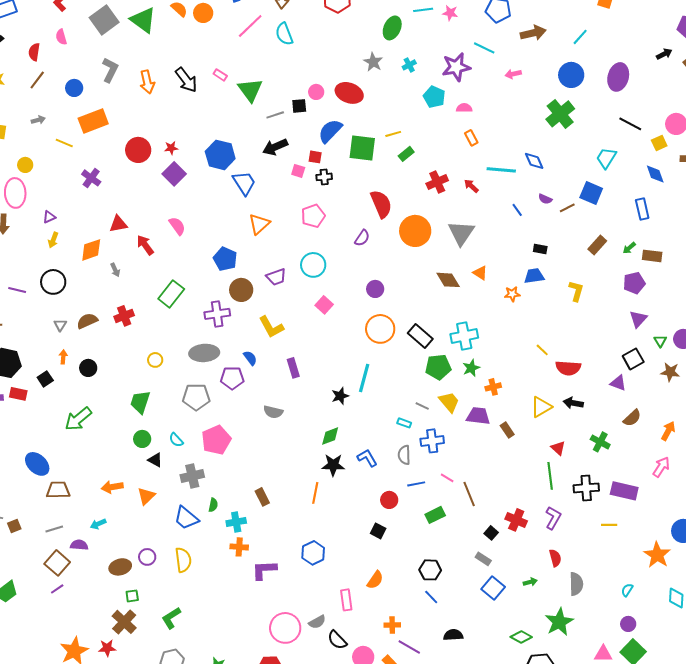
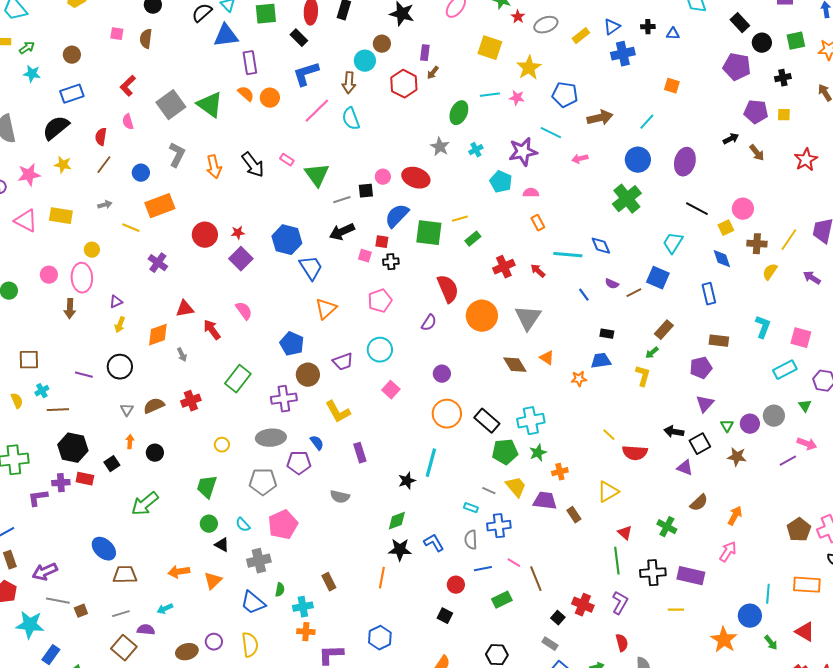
green arrow: (629, 248) -> (652, 353), moved
black arrow: (573, 403) -> (674, 432), moved

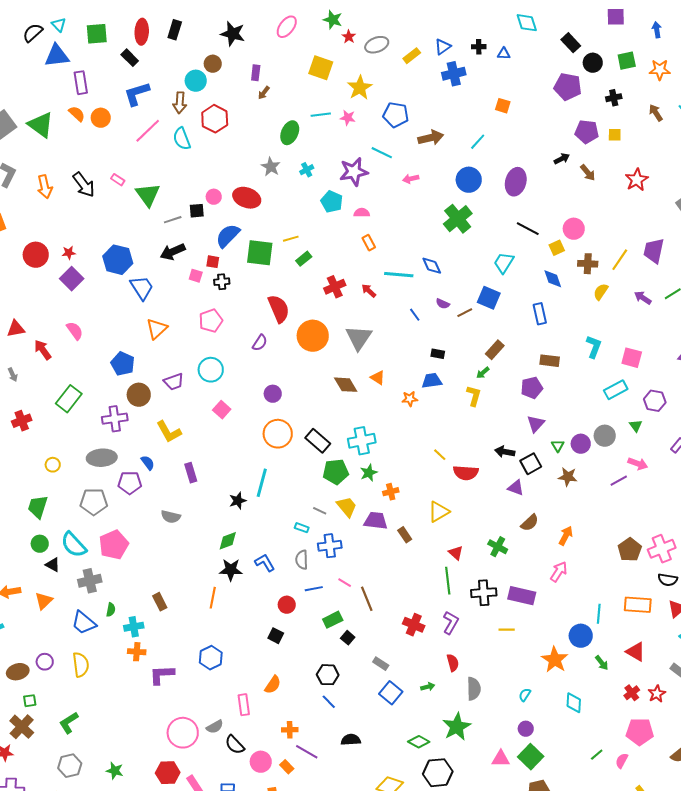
red hexagon: (404, 84) -> (215, 119), moved
cyan semicircle: (243, 525) -> (74, 545), size x1.8
black square: (558, 618) -> (348, 638), moved

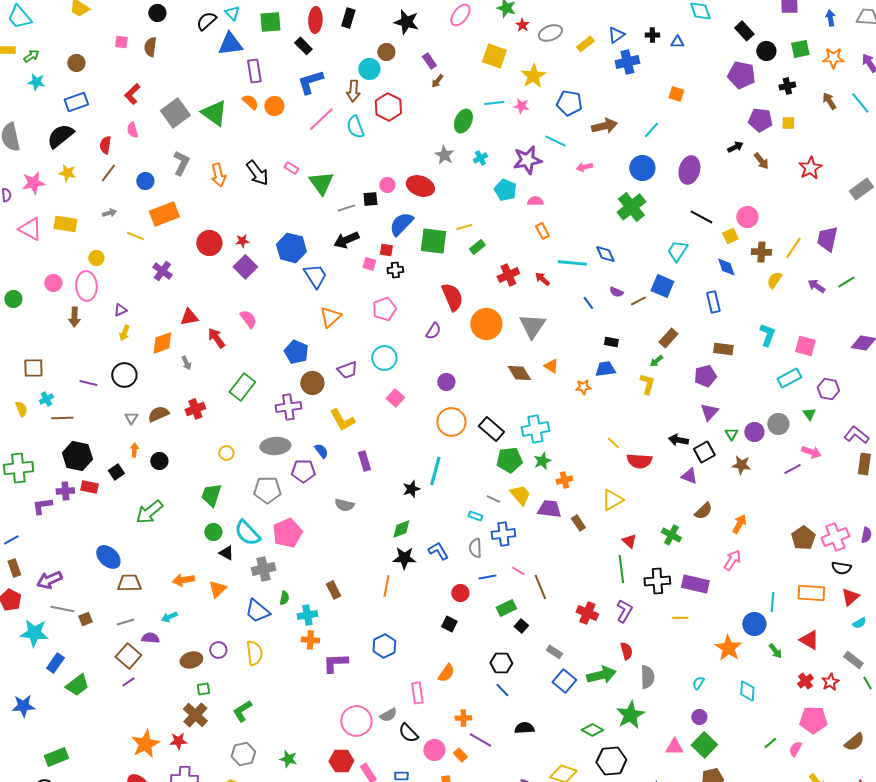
purple rectangle: (256, 73) -> (429, 61), turned -42
green arrow: (428, 687) -> (601, 675), size x2.0

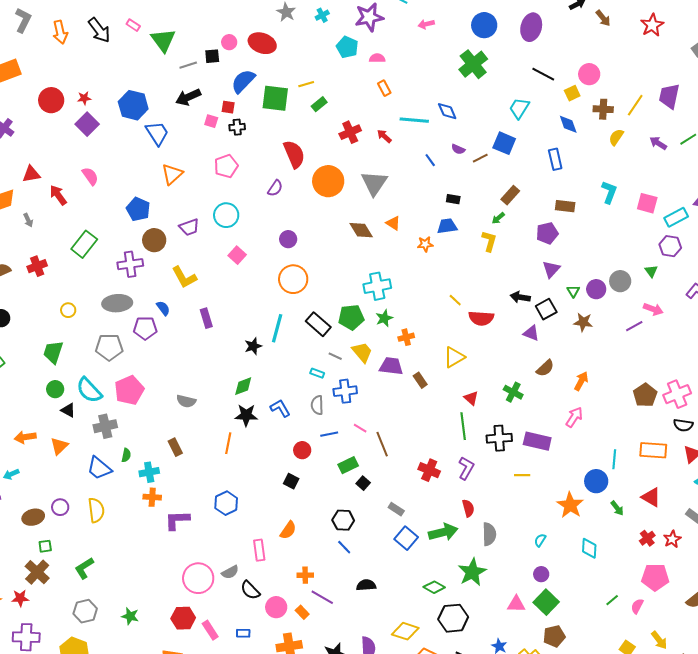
cyan rectangle: (789, 378) -> (676, 217), moved
black rectangle: (491, 429) -> (318, 324), moved
gray semicircle: (344, 505) -> (186, 401), moved

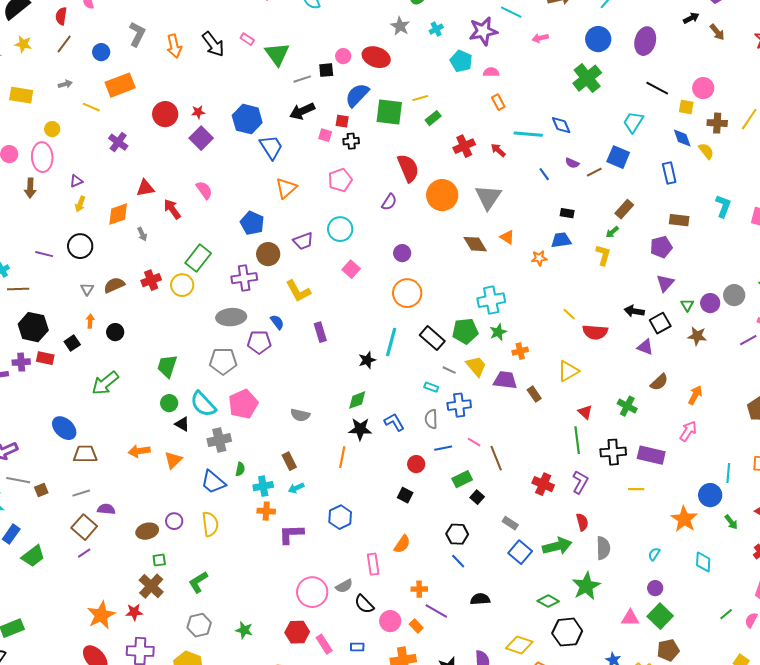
yellow square: (572, 93) -> (686, 107), turned 35
yellow semicircle: (616, 137) -> (706, 151), moved, turned 108
yellow circle: (68, 310) -> (182, 285), moved, size x1.5
cyan arrow: (11, 474) -> (296, 488), moved

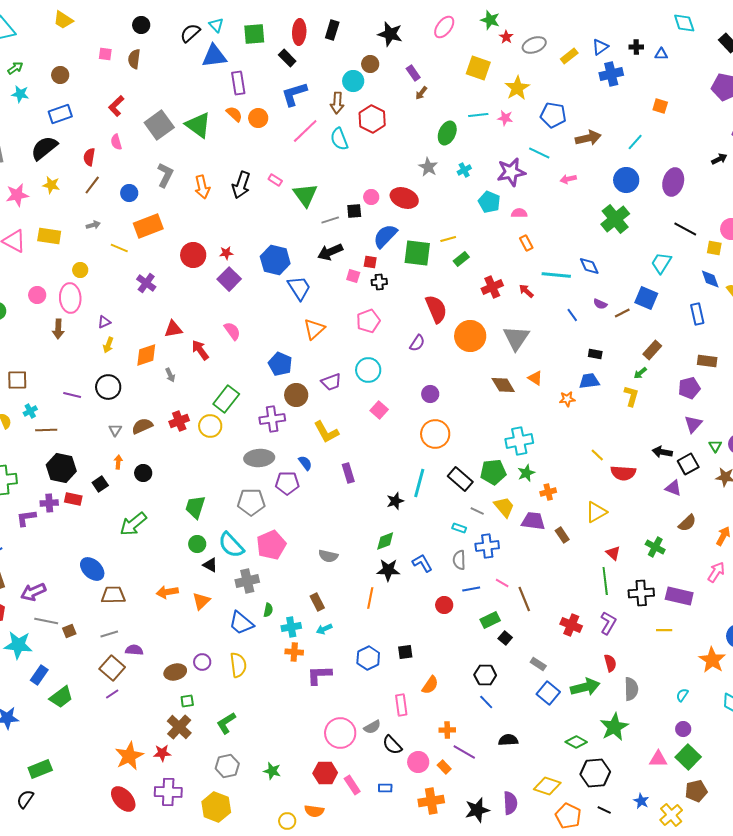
black arrow: (213, 44) -> (241, 185), turned 56
black square: (405, 495) -> (405, 652), moved, turned -35

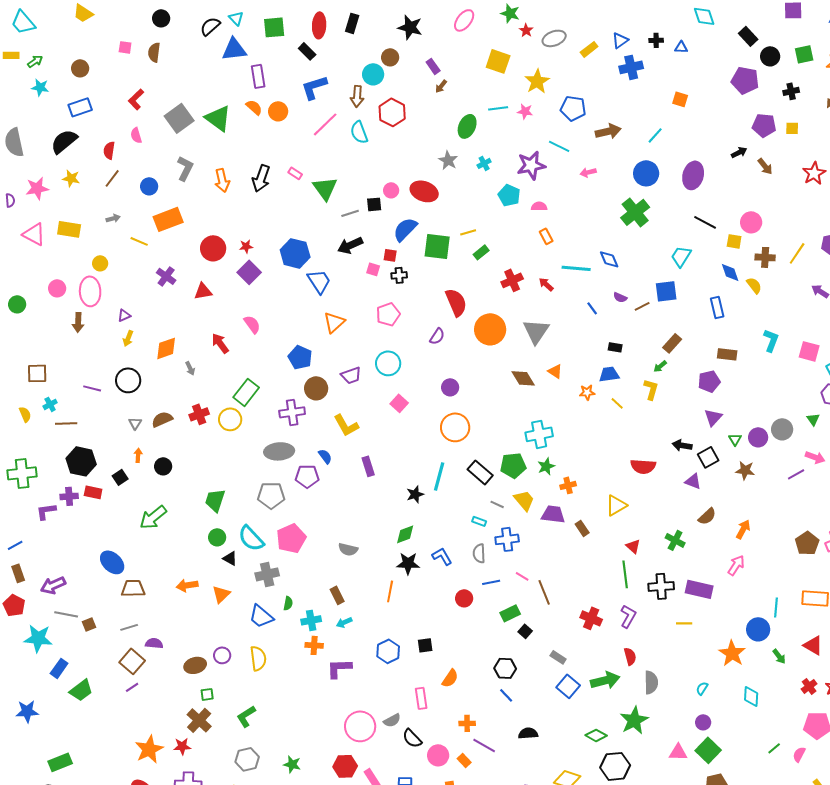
blue square: (646, 298) -> (666, 291), turned -30
red triangle: (173, 329) -> (203, 291), moved
yellow line: (597, 455) -> (617, 403), moved

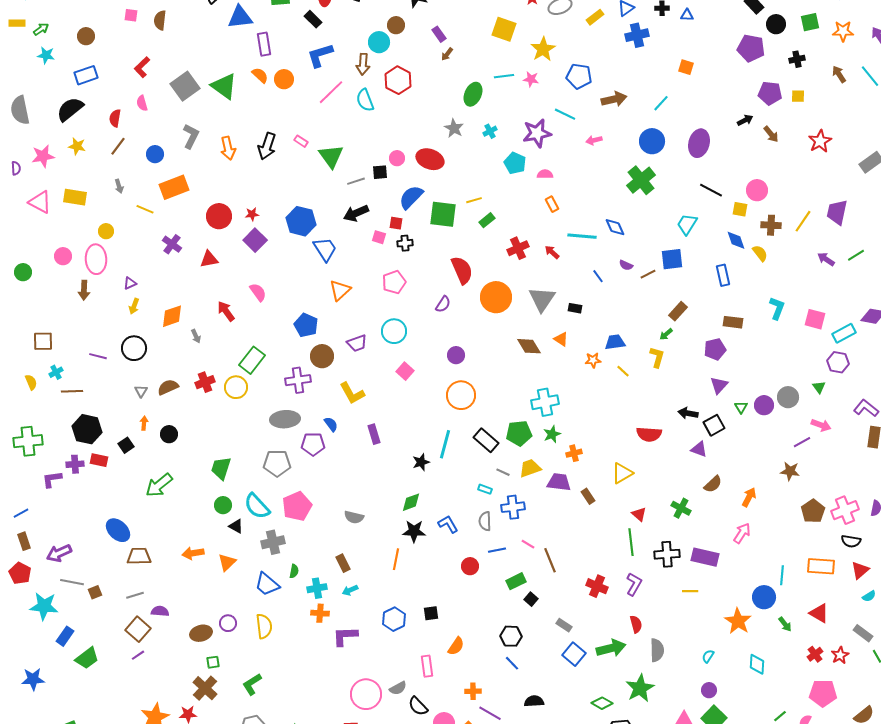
gray arrow: (113, 218) -> (119, 186), turned 88
black rectangle: (615, 347) -> (575, 308), moved
brown star: (745, 470) -> (790, 471), moved
yellow trapezoid: (524, 500) -> (530, 468), turned -70

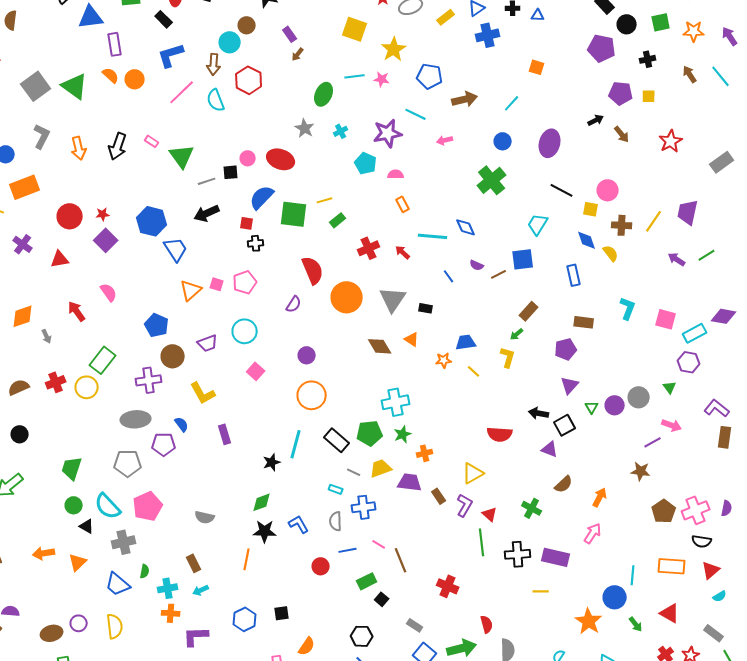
blue circle: (652, 141) -> (503, 141), size x0.7
pink square: (379, 237) -> (217, 284), moved
purple L-shape: (634, 584) -> (465, 505), moved

